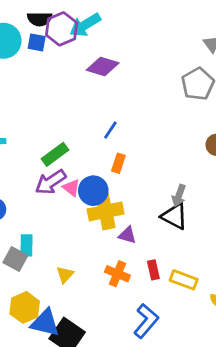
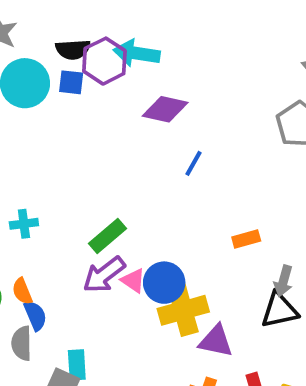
cyan arrow: (85, 25) -> (137, 53), turned 44
blue line: (110, 130) -> (193, 163), moved
orange rectangle: (118, 163) -> (246, 239), moved, turned 60
black triangle: (175, 216) -> (279, 310), turned -36
purple triangle: (127, 235) -> (216, 341), size x1.4

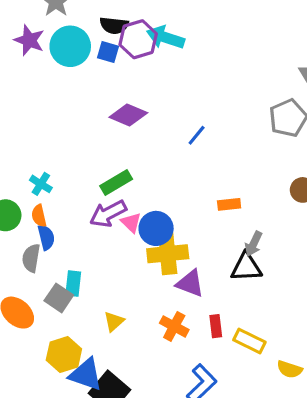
purple diamond: (165, 109) -> (128, 115), moved
cyan cross: (24, 224) -> (41, 184), moved, turned 30

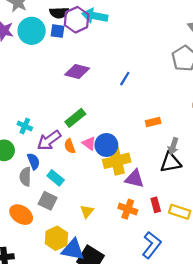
purple arrow: (108, 214) -> (49, 140), moved
orange semicircle: (39, 216) -> (70, 146), moved
cyan rectangle: (73, 283) -> (56, 178), moved, turned -49

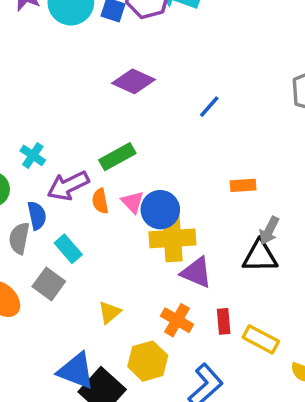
yellow hexagon: (56, 238) -> (148, 361), moved

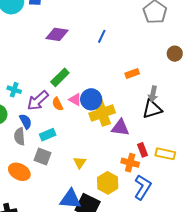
cyan rectangle: (68, 249) -> (48, 135), turned -56
orange cross: (177, 320) -> (130, 163), moved

